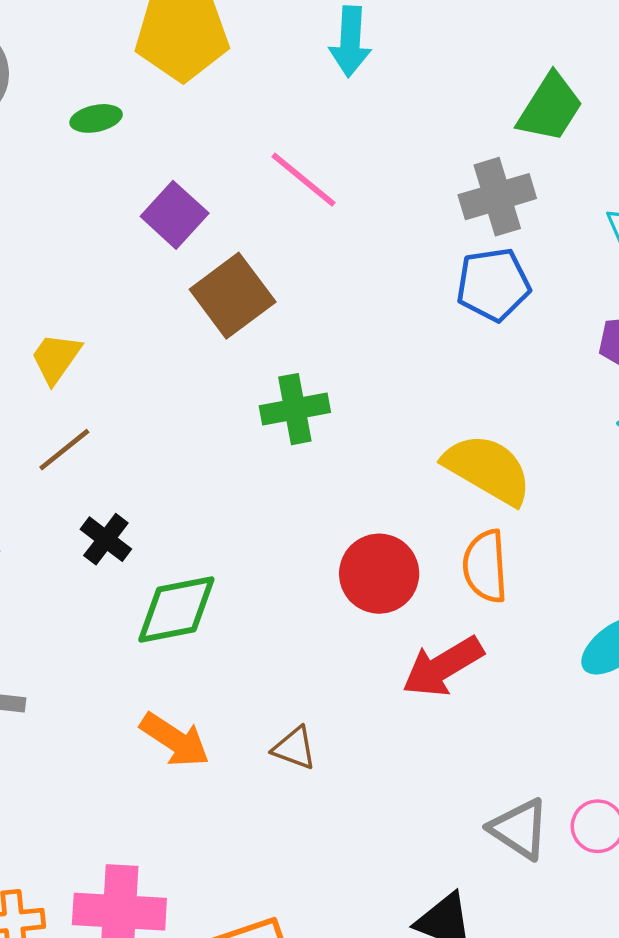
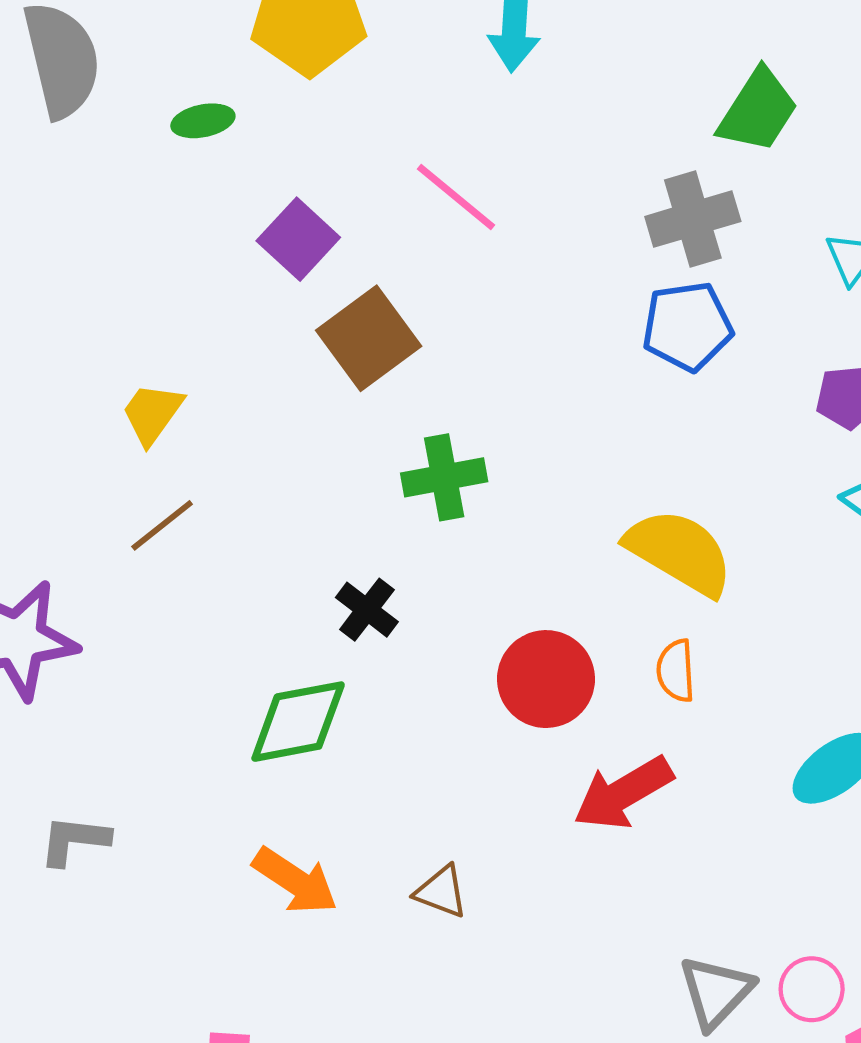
black cross: (106, 539) -> (367, 610), moved
orange semicircle: (485, 566) -> (676, 671), size x0.7
gray triangle: (519, 829) -> (716, 992), turned 40

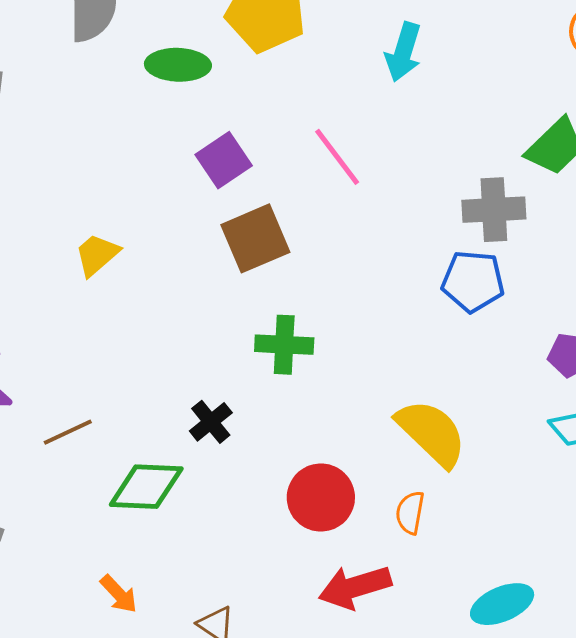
green ellipse: (203, 121) -> (178, 65), size x1.5
brown line: (162, 525) -> (68, 432), moved
orange arrow: (295, 881) -> (119, 594), size x0.7

